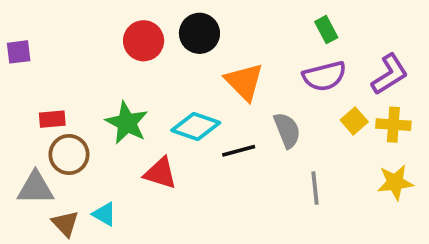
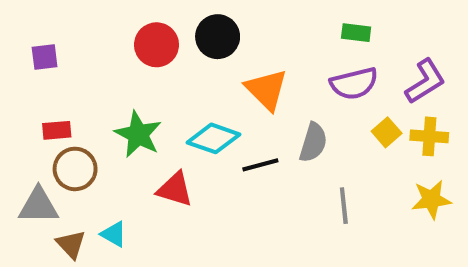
green rectangle: (326, 30) -> (356, 33), turned -55
purple square: (19, 52) -> (45, 57), moved
gray semicircle: (287, 130) -> (313, 142), turned 39

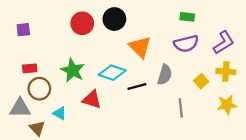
yellow square: (387, 132) -> (201, 81), moved
cyan triangle: (114, 234) -> (60, 113), moved

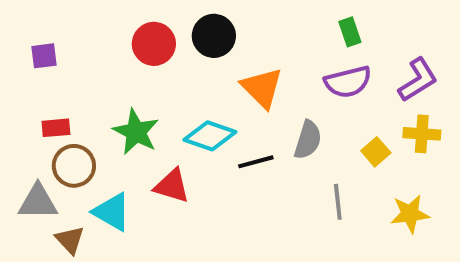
green rectangle: (187, 17) -> (350, 32), turned 64
yellow star: (227, 105) -> (410, 214), moved
cyan triangle: (60, 113) -> (112, 212), size x1.5

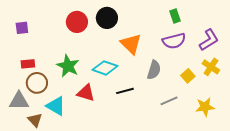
yellow cross: (422, 134) -> (211, 67), turned 30
black line: (256, 162) -> (125, 91), moved
gray line: (338, 202) -> (169, 101), turned 72

